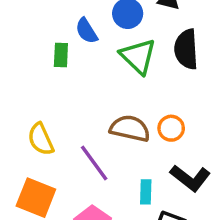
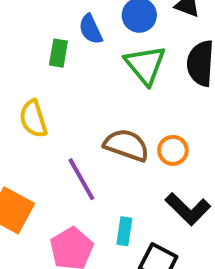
yellow semicircle: (41, 139) -> (33, 119), moved
cyan rectangle: (146, 192) -> (124, 231), moved

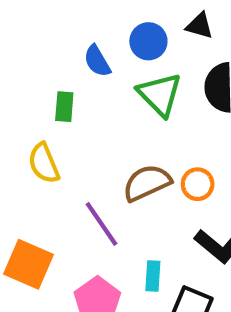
green rectangle: (58, 53) -> (64, 107), moved
brown semicircle: (126, 145) -> (147, 183), turned -39

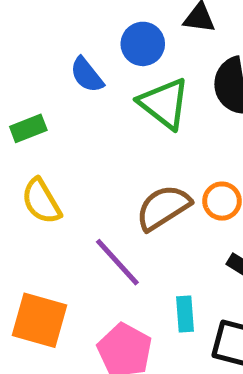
green rectangle: (64, 107) -> (28, 128), moved, turned 72

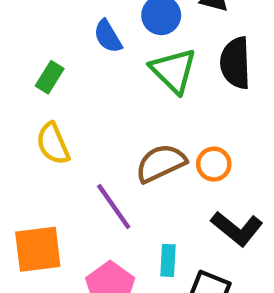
green rectangle: (28, 128) -> (50, 77), turned -44
orange square: (40, 320) -> (38, 249), turned -30

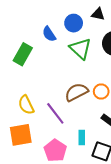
green rectangle: (50, 77) -> (23, 54), size x1.5
yellow semicircle: (53, 144) -> (26, 105), moved

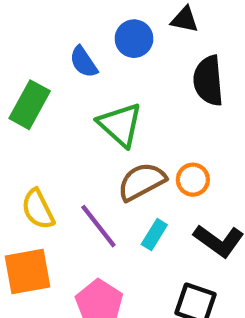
green triangle: (80, 49) -> (120, 125), moved
cyan rectangle: (82, 137) -> (154, 235), moved, turned 32

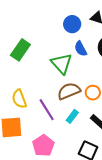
blue semicircle: (84, 62) -> (81, 49), moved

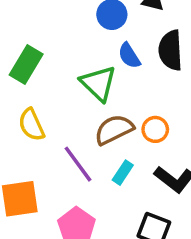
yellow semicircle: (19, 99) -> (31, 125), moved

